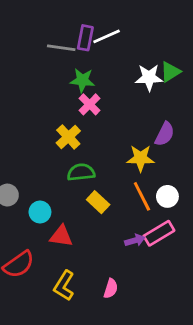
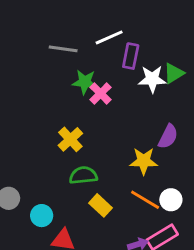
purple rectangle: (85, 38) -> (131, 56), moved
pink cross: (90, 104) -> (101, 93), moved
orange line: (142, 196) -> (145, 200), turned -32

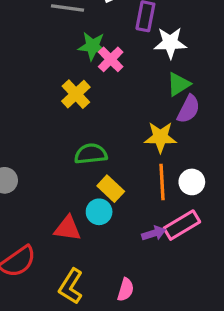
green triangle: (174, 73) -> (179, 84), moved
yellow cross: (70, 139) -> (76, 94), moved
orange line: (145, 200) -> (162, 182), turned 56
cyan circle: (42, 216) -> (99, 212), moved

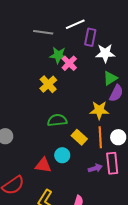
yellow rectangle: (111, 189) -> (79, 137), moved
pink rectangle: (182, 225) -> (112, 163), turned -65

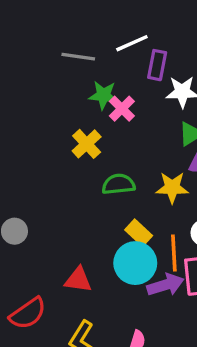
green semicircle: (57, 120) -> (118, 184), moved
orange line: (100, 137) -> (174, 253), moved
cyan circle: (62, 155) -> (135, 263), moved, size x1.6
purple arrow: (95, 168) -> (165, 285), size x1.5

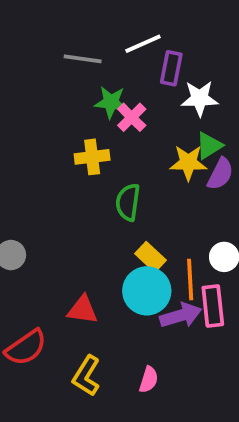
yellow cross: (87, 144) -> (92, 157), turned 36
green semicircle: (118, 184) -> (128, 202), turned -76
yellow star: (172, 188) -> (188, 163), moved

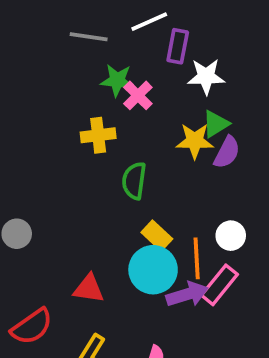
pink rectangle: (213, 306) -> (219, 285), turned 45

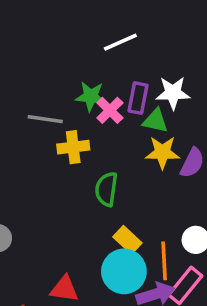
gray line: (89, 37) -> (45, 119), moved
purple rectangle: (178, 46) -> (138, 98), moved
green triangle: (216, 124) -> (155, 121), moved, turned 44

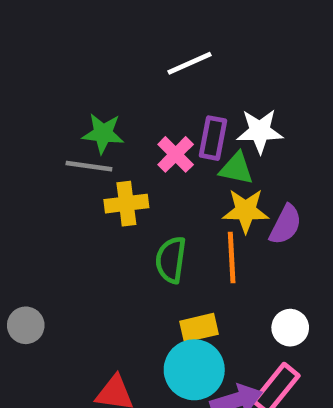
green star: (91, 96) -> (103, 133), moved
yellow rectangle: (127, 240) -> (199, 328), turned -56
orange line: (164, 261) -> (232, 257), moved

